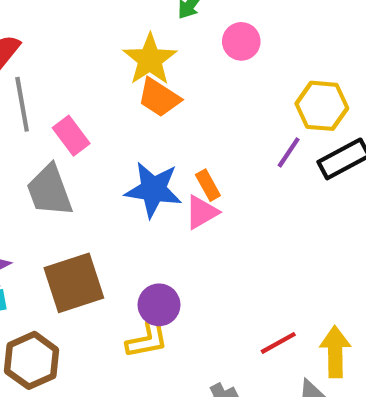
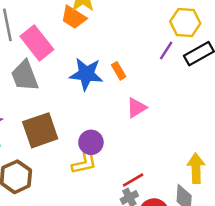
orange trapezoid: (159, 98) -> (74, 17), moved
pink rectangle: (71, 136) -> (37, 43), size x1.5
pink triangle: (202, 212) -> (137, 108), moved
red line: (278, 343) -> (133, 180), moved

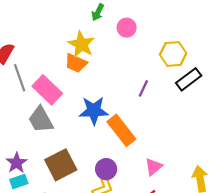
purple line: (166, 50) -> (143, 88), moved
orange rectangle: (119, 71) -> (121, 130), moved, size x2.0
pink triangle: (137, 108) -> (154, 167), moved

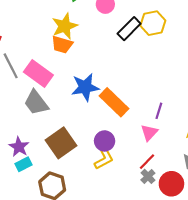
yellow star: (81, 44) -> (65, 26), turned 30
black rectangle: (189, 79) -> (129, 29), moved
purple line: (143, 88) -> (159, 111), moved

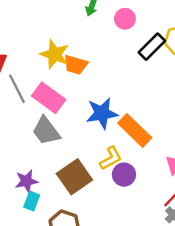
yellow star: (65, 26) -> (55, 54), moved, turned -30
purple star: (19, 147) -> (26, 181), turned 30
yellow L-shape: (104, 159) -> (111, 158), moved
cyan rectangle: (24, 164) -> (32, 201), turned -42

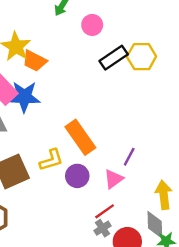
blue star: (102, 113) -> (24, 97), moved
purple circle: (124, 175) -> (77, 176), moved

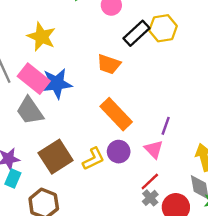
orange trapezoid: (35, 61) -> (109, 64), moved
yellow L-shape: (51, 160) -> (93, 159), moved
pink triangle: (113, 179) -> (154, 149), turned -30

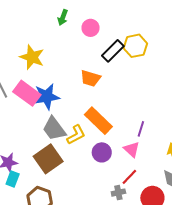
gray trapezoid: (30, 111) -> (54, 129), moved
yellow L-shape: (93, 159) -> (76, 135), moved
gray cross: (150, 198) -> (118, 193), moved, turned 32

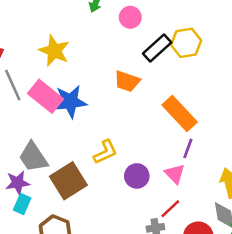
orange rectangle: (98, 121) -> (180, 113), moved
gray trapezoid: (54, 129) -> (33, 157), moved

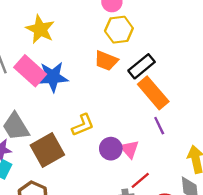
yellow hexagon: (186, 43) -> (119, 30), moved
black rectangle: (157, 48) -> (142, 66), moved
purple line: (188, 148) -> (159, 126), turned -48
pink triangle: (175, 174) -> (130, 149), moved

